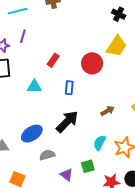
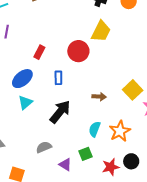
cyan triangle: (34, 87) -> (25, 102), moved, turned -35
brown arrow: (108, 111) -> (99, 97), turned 40
blue ellipse: (32, 134) -> (22, 79), moved

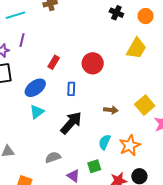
yellow trapezoid: (101, 31) -> (136, 48), moved

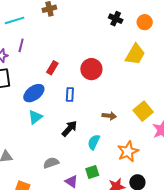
black arrow: (71, 123) -> (69, 128), size x0.7
cyan semicircle: (105, 142) -> (94, 142), moved

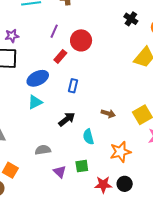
purple line: (21, 45) -> (54, 31), moved
red circle: (91, 69) -> (81, 40), moved
cyan semicircle: (94, 142) -> (88, 137), turned -49

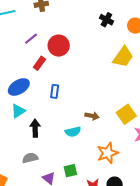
purple line: (54, 31) -> (31, 39), turned 32
black arrow: (67, 119) -> (35, 128), moved, turned -48
cyan semicircle: (88, 137) -> (73, 132), moved, turned -84

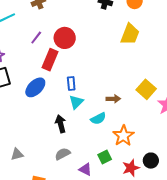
red rectangle: (39, 63) -> (50, 60), size x1.5
cyan triangle: (18, 111) -> (76, 102), moved
orange star: (108, 153) -> (123, 136), moved

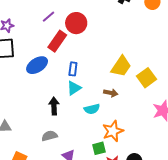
yellow trapezoid: (130, 34) -> (121, 66), moved
yellow square: (146, 89) -> (147, 78), moved
green square: (105, 157) -> (99, 148), moved

